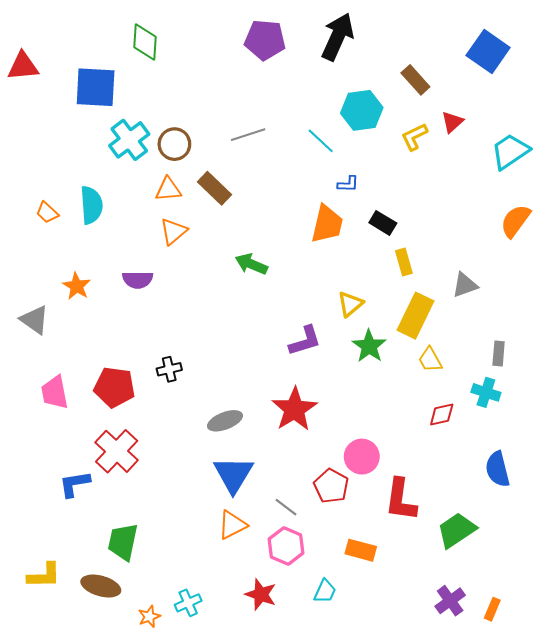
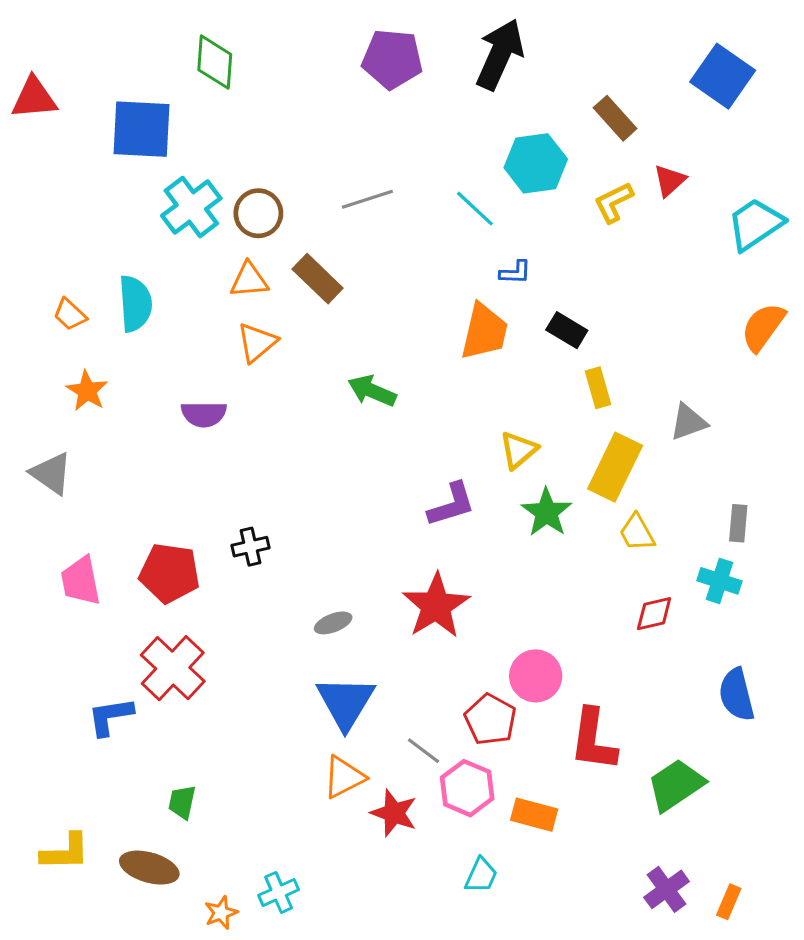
orange star: (77, 286) -> (87, 391), moved
gray ellipse: (225, 421) -> (333, 623), size x0.7
green trapezoid: (123, 542) -> (182, 802), size x0.6
pink hexagon: (286, 546) -> (467, 788), moved
red star: (261, 594) -> (394, 813), moved

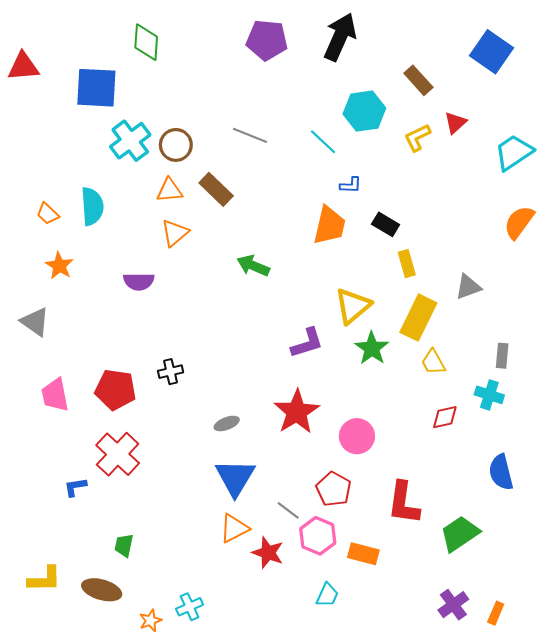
gray line: (367, 199) -> (250, 135), turned 40
yellow triangle: (519, 450) -> (353, 306), size x1.4
pink circle: (536, 676) -> (357, 436), moved
blue L-shape: (110, 716) -> (75, 487), size x0.7

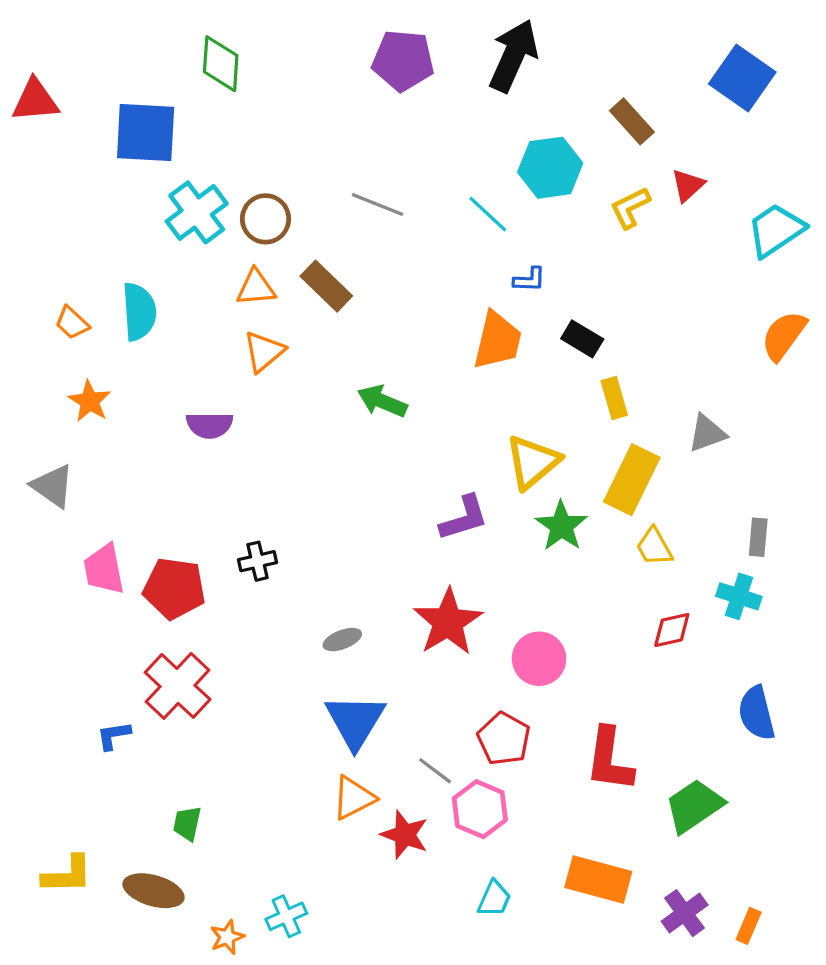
pink trapezoid: (55, 395) -> (104, 569), moved
orange rectangle: (363, 554) -> (598, 879), moved, size x1.4

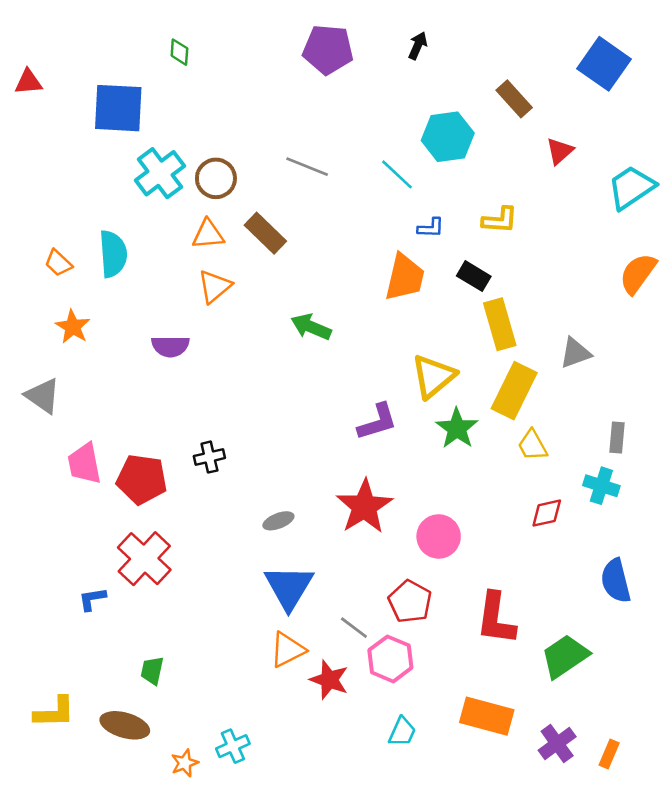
black arrow: (513, 56) -> (418, 46), size x0.5
green diamond: (221, 64) -> (179, 52), size x0.6
red triangle: (35, 100) -> (28, 82), size x0.7
yellow L-shape: (630, 208) -> (500, 220), moved, turned -150
yellow rectangle: (614, 398) -> (500, 324), size x1.5

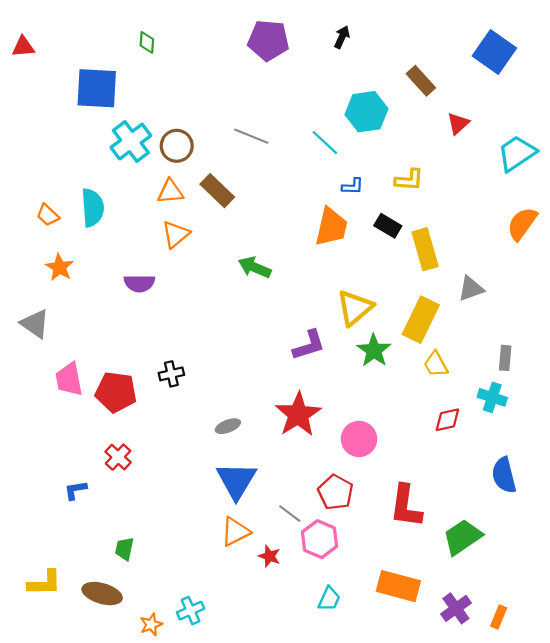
red triangle: (28, 82) -> (23, 47), moved
yellow rectangle: (500, 324) -> (425, 249), moved
red cross: (144, 559) -> (118, 457), size x0.6
red star: (329, 680) -> (269, 556), size x0.7

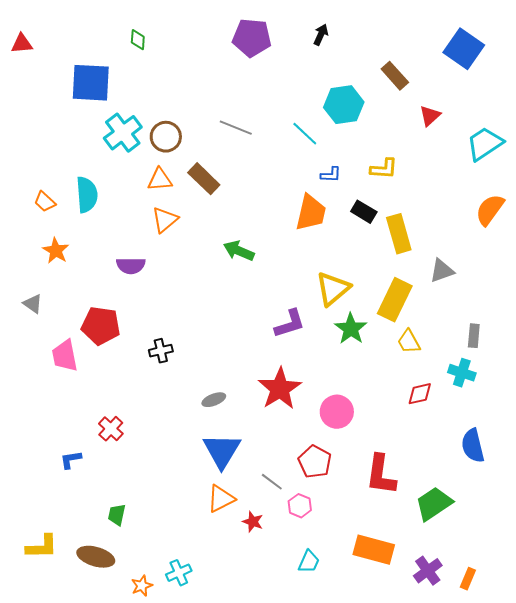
gray triangle: (35, 324) -> (33, 304), size x0.7
red pentagon: (116, 392) -> (101, 326), moved
pink hexagon: (320, 539) -> (300, 506), size x0.7

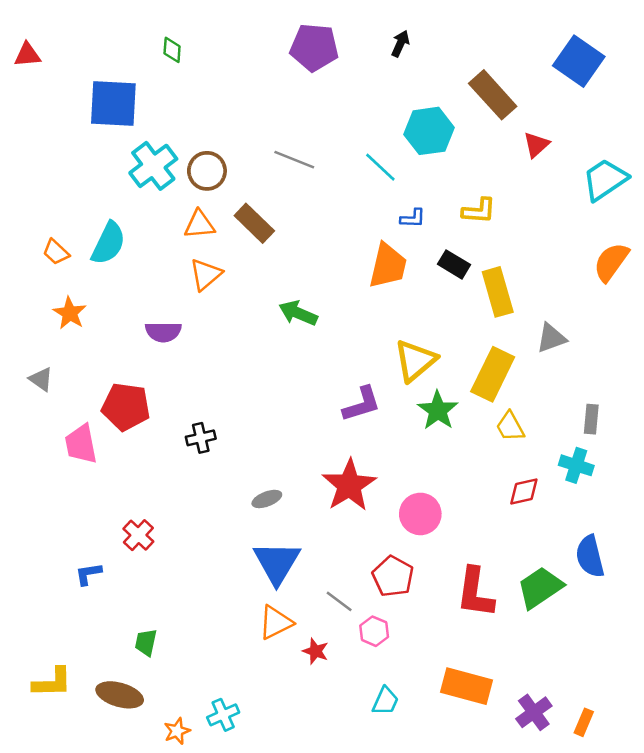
brown rectangle: (395, 76) -> (493, 95), size x1.4
cyan semicircle: (87, 195) -> (108, 243), turned 30
green trapezoid: (434, 504) -> (540, 588), moved

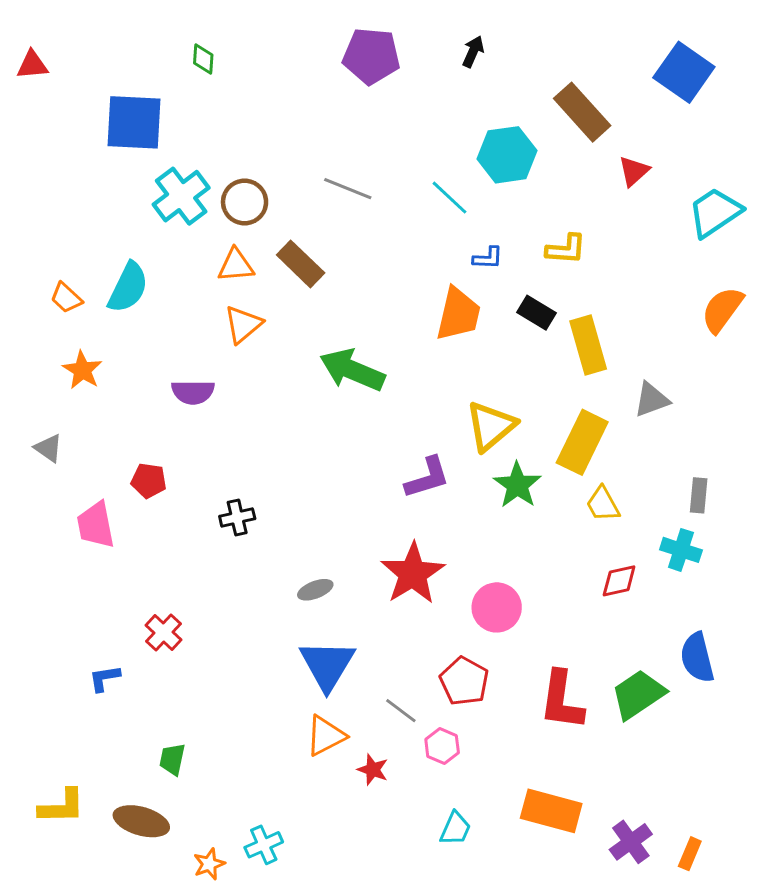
green arrow: (298, 313) -> (352, 370), size x1.4
red pentagon: (126, 407) -> (149, 481), size x0.6

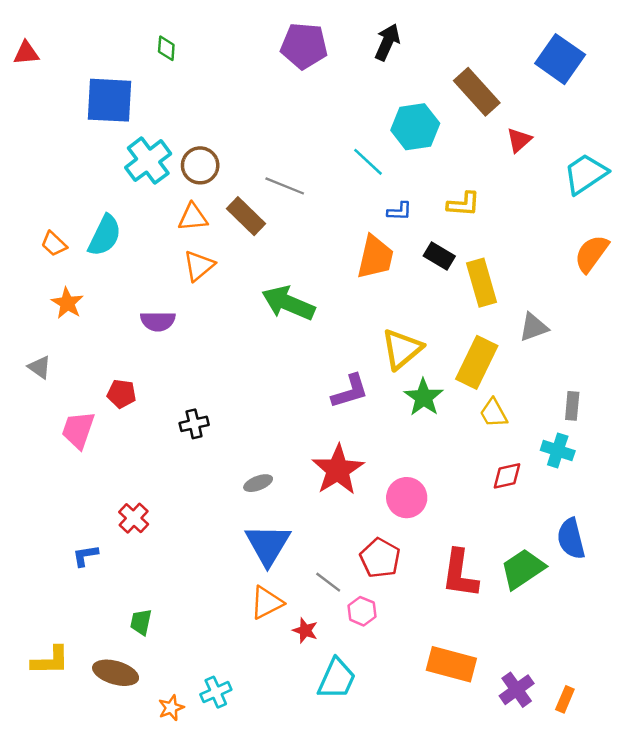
black arrow: (473, 52) -> (387, 42), size x1.4
gray line: (348, 189) -> (285, 186), moved
pink trapezoid: (96, 525) -> (78, 430), turned 30
cyan trapezoid: (455, 829) -> (337, 679), moved, size x1.5

